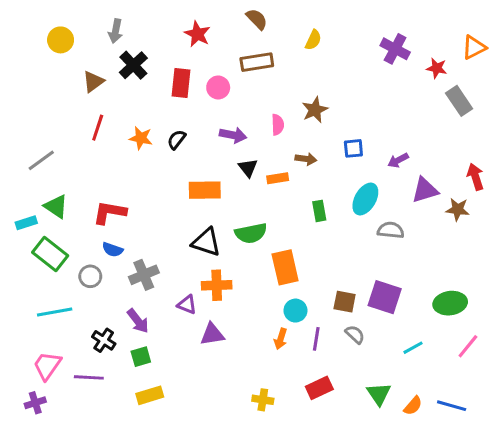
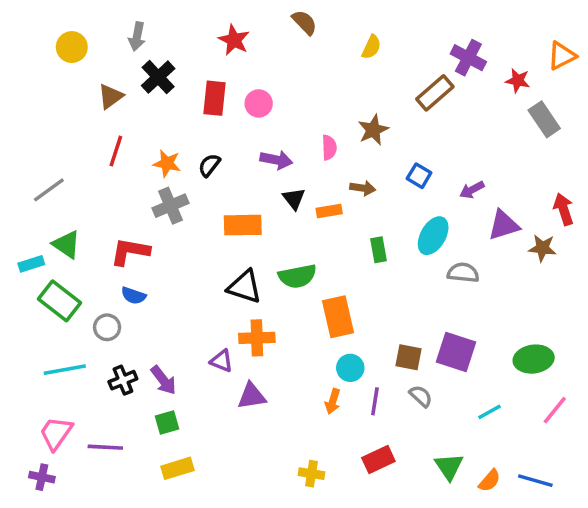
brown rectangle: (257, 62) -> (435, 93), moved, turned -32
blue square: (353, 148) -> (419, 176), turned 36
gray cross: (144, 275) -> (170, 206), moved
black cross: (104, 340) -> (123, 380), moved, turned 35
purple cross: (35, 403) -> (42, 477), turned 30

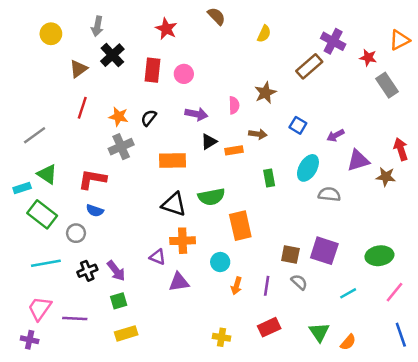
black triangle: (294, 199) -> (209, 142), turned 36
cyan circle: (350, 368) -> (220, 262), moved
blue line: (535, 481) -> (401, 335), moved, turned 55

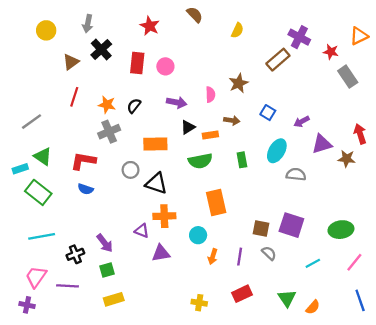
green semicircle: (211, 197) -> (200, 161), moved
gray circle: (76, 233) -> (131, 170), moved
black cross: (87, 271) -> (75, 254), moved

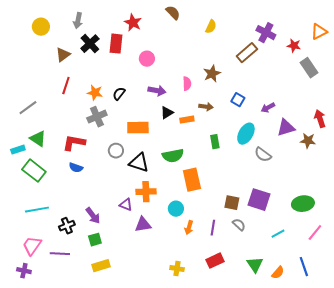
red rectangle: (137, 63) -> (116, 44), moved
green semicircle: (200, 161) -> (173, 156), moved
gray semicircle: (296, 174) -> (263, 155), turned -150
blue line: (360, 300) -> (304, 267), moved

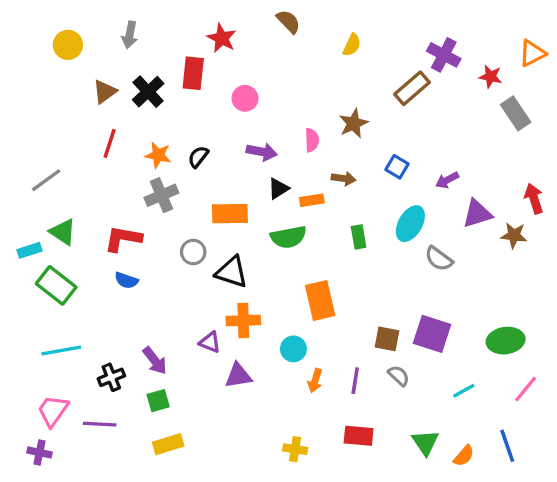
black cross: (90, 44) -> (148, 92), moved
green semicircle: (173, 156) -> (288, 237), moved
red rectangle: (215, 261) -> (359, 436), turned 30

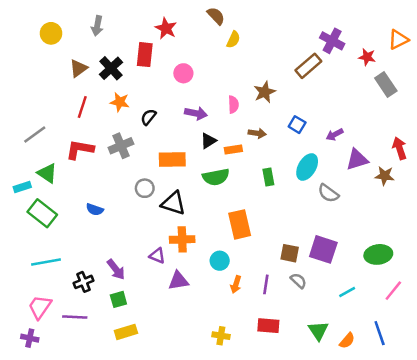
yellow semicircle: (352, 45) -> (233, 40), moved
orange star: (158, 155) -> (120, 102), moved
red L-shape: (123, 239) -> (80, 150), moved

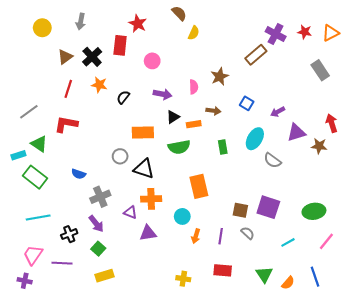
red star: (367, 57) -> (305, 32), moved
gray cross: (121, 146) -> (100, 197), moved
green square: (118, 299) -> (98, 249), turned -32

